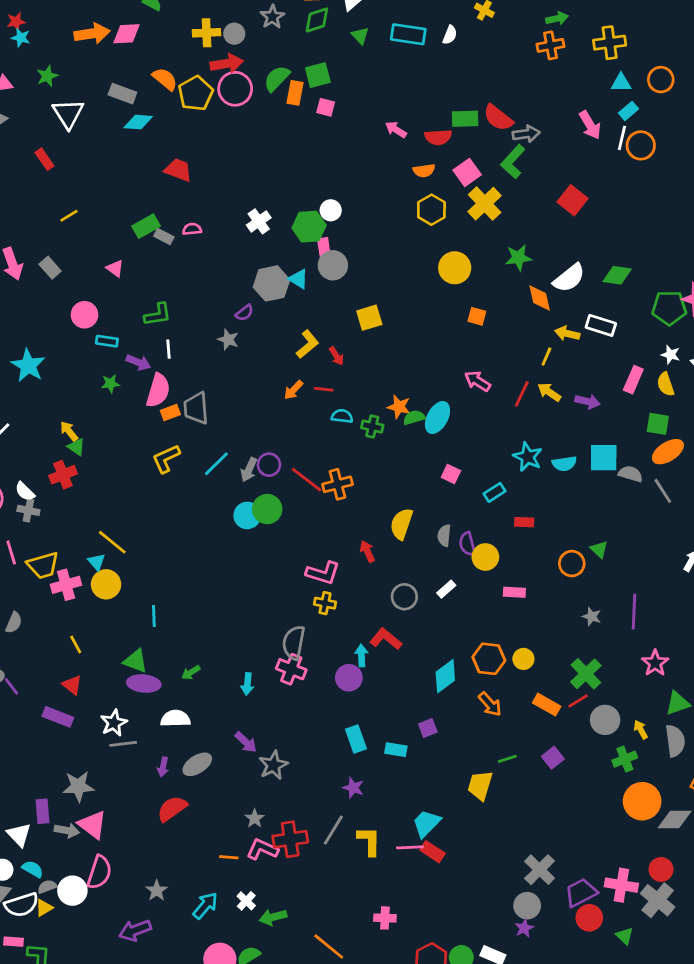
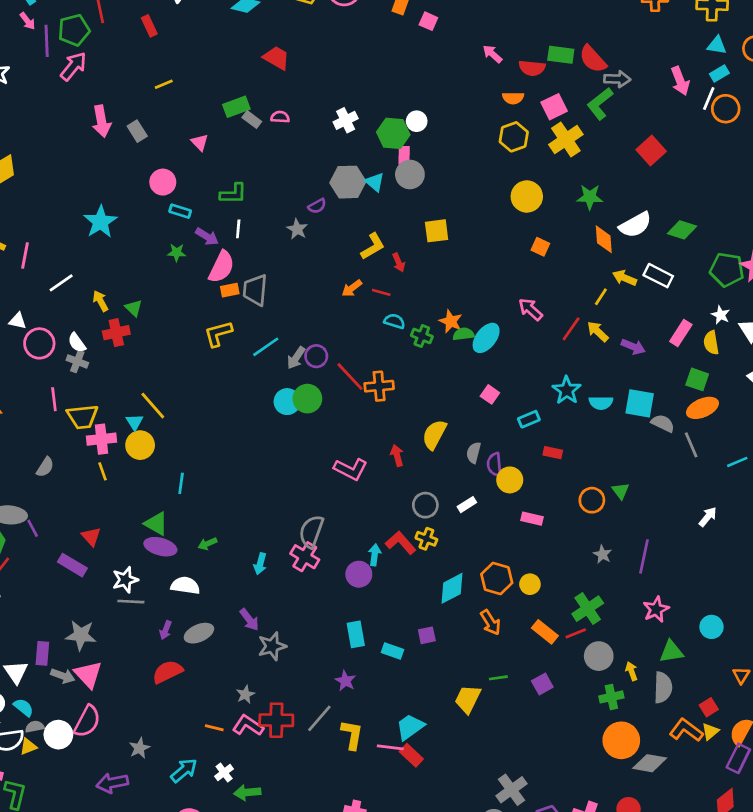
yellow arrow: (69, 431) -> (100, 301), moved
yellow cross: (325, 603) -> (426, 539), moved
yellow line: (76, 644) -> (103, 471), moved

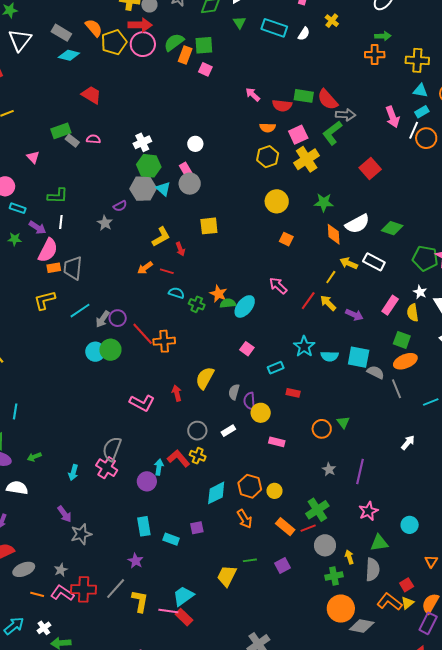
green hexagon: (393, 133) -> (149, 166), moved
pink rectangle: (404, 155) -> (186, 169), turned -32
gray ellipse: (199, 633) -> (24, 569), moved

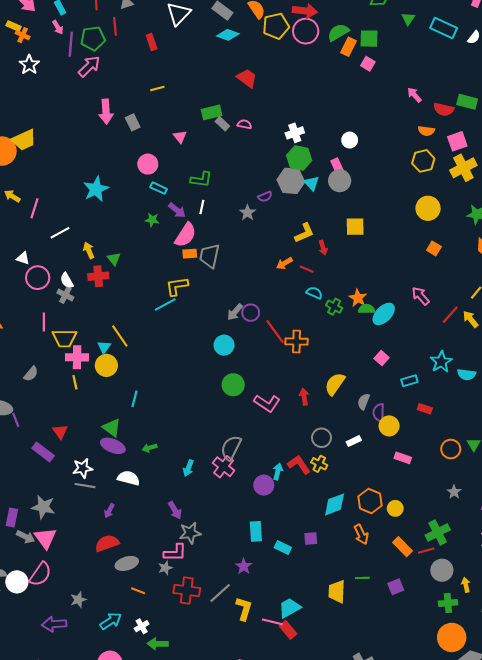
cyan line: (80, 311) -> (165, 305), moved
green circle: (110, 350) -> (233, 385), moved
yellow trapezoid: (227, 576) -> (337, 592), turned -30
pink L-shape: (62, 593) -> (175, 553), moved, turned 140

